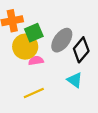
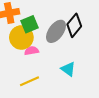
black diamond: (81, 50) -> (74, 25), moved

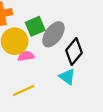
green square: (30, 24) -> (35, 26), moved
black diamond: (74, 25) -> (74, 51), moved

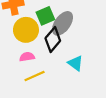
black diamond: (74, 51) -> (53, 40), moved
pink semicircle: (26, 56) -> (27, 57), moved

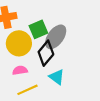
cyan triangle: (75, 63) -> (57, 77), moved

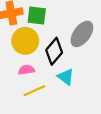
green square: (38, 29) -> (37, 15), moved, turned 30
gray ellipse: (56, 37) -> (82, 34), moved

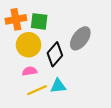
cyan triangle: (66, 77) -> (58, 86), moved, turned -42

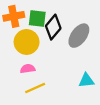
black diamond: (55, 54) -> (53, 27), moved
cyan triangle: (58, 86) -> (86, 80), moved

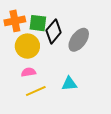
cyan triangle: (86, 80) -> (69, 84), moved

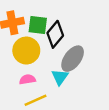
gray ellipse: (79, 40) -> (73, 59), moved
cyan triangle: (69, 84) -> (60, 77), moved, turned -49

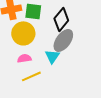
black diamond: (55, 34) -> (61, 19), moved

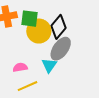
yellow circle: (23, 33) -> (39, 31), moved

